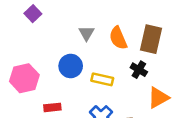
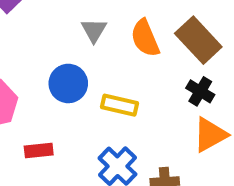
brown rectangle: (151, 39) -> (198, 40), turned -56
black cross: (139, 70) -> (200, 91), moved

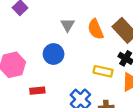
yellow rectangle: (119, 105) -> (103, 71), moved

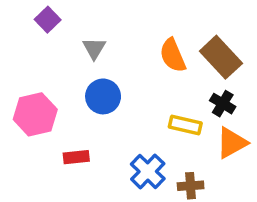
gray triangle: (68, 25) -> (94, 48), moved

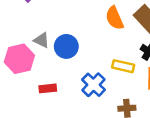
gray triangle: (94, 48) -> (42, 40), moved, turned -35
blue cross: (148, 171) -> (93, 85), moved

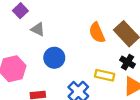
gray triangle: (42, 40) -> (38, 29), moved

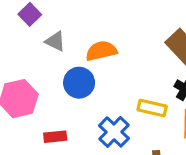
orange semicircle: (97, 33) -> (101, 51), moved, turned 100

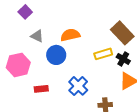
gray triangle: (55, 41) -> (37, 36), moved
yellow rectangle: (152, 108) -> (103, 54), moved, turned -30

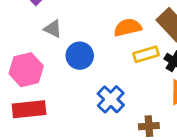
orange semicircle: (70, 35) -> (128, 27), moved
red rectangle: (41, 89) -> (29, 109), moved, size x1.6

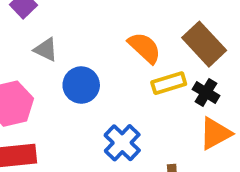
orange semicircle: (128, 27) -> (145, 48), turned 56

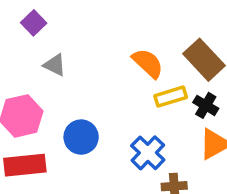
blue circle: (81, 85) -> (81, 137), moved
blue cross: (122, 143) -> (148, 153), moved

